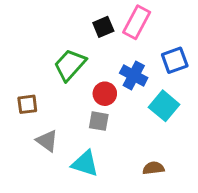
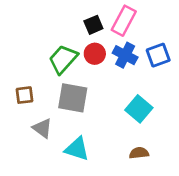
blue cross: (134, 75) -> (125, 55), moved
red circle: (105, 94) -> (95, 54), moved
cyan square: (164, 106) -> (139, 109), moved
gray square: (99, 121) -> (73, 98), moved, size x1.6

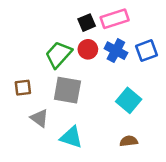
pink rectangle: (124, 21) -> (115, 19), turned 44

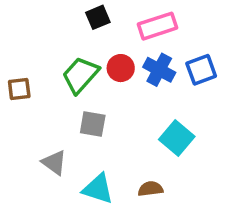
black square: (87, 23) -> (98, 17), moved
brown square: (23, 88) -> (19, 89), moved
gray square: (67, 90) -> (93, 124), size x0.7
brown semicircle: (129, 141) -> (150, 189), moved

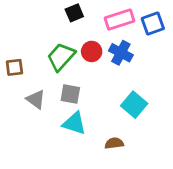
blue square: (201, 70) -> (153, 24), moved
gray triangle: (54, 163) -> (36, 99), moved
cyan triangle: (98, 189) -> (74, 123), moved

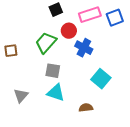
red circle: (92, 51) -> (69, 31), moved
blue cross: (121, 53) -> (84, 48), moved
gray triangle: (36, 99) -> (21, 96), moved, turned 35

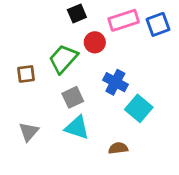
blue cross: (84, 48) -> (115, 82), moved
brown square: (11, 51) -> (26, 74), moved
gray square: (53, 71) -> (73, 97), turned -35

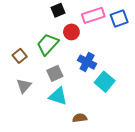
brown square: (26, 74) -> (20, 56), turned -32
gray triangle: (29, 132) -> (24, 86), moved
brown semicircle: (118, 148) -> (80, 118), moved

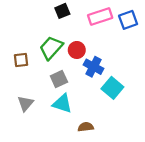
red circle: (71, 32) -> (77, 50), moved
brown square: (20, 56) -> (21, 60), turned 32
gray triangle: (24, 86) -> (25, 104), moved

